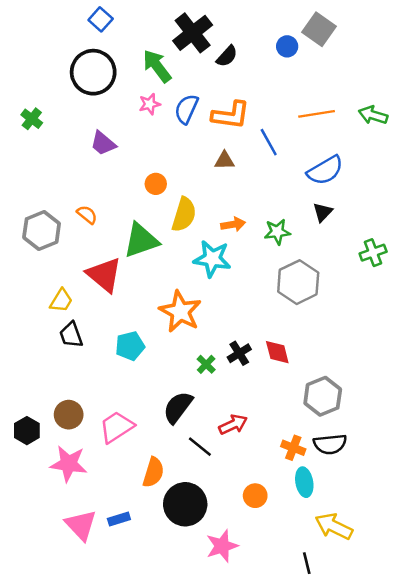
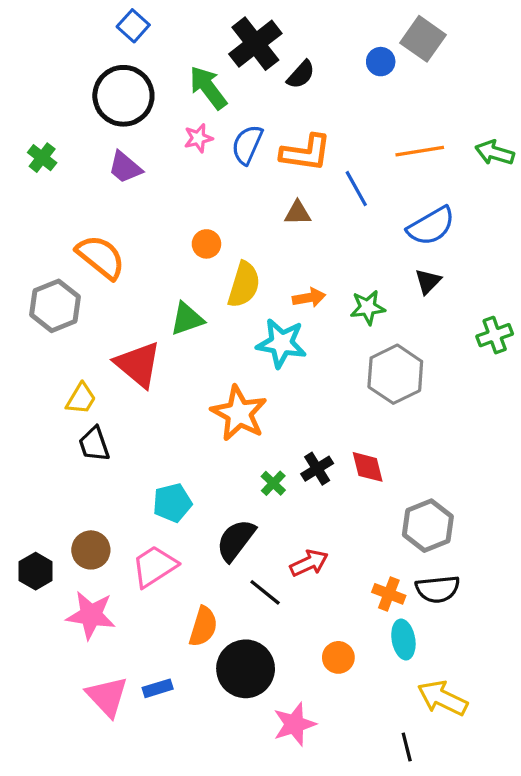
purple trapezoid: (103, 143) -> (125, 167), moved
orange semicircle: (87, 215) -> (101, 257), moved, size x1.8
green triangle: (141, 240) -> (187, 319), size x0.7
cyan pentagon: (130, 346) -> (172, 503), moved

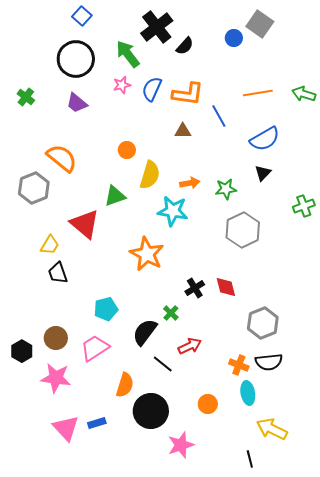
green cross: (273, 483) -> (171, 313), moved

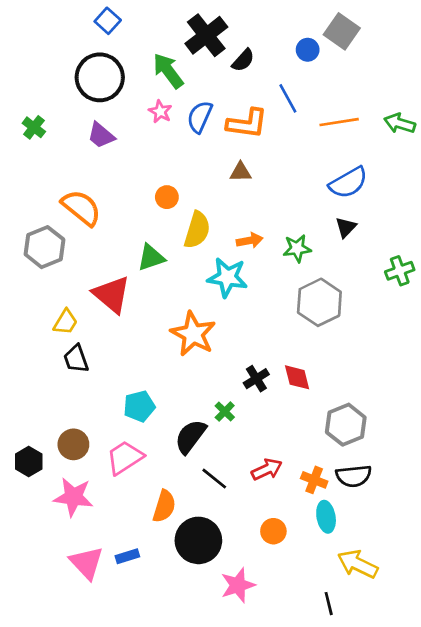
pink star: (122, 85) -> (160, 112), turned -30
blue line: (219, 116) -> (288, 98), moved
red arrow: (190, 346) -> (267, 469), moved

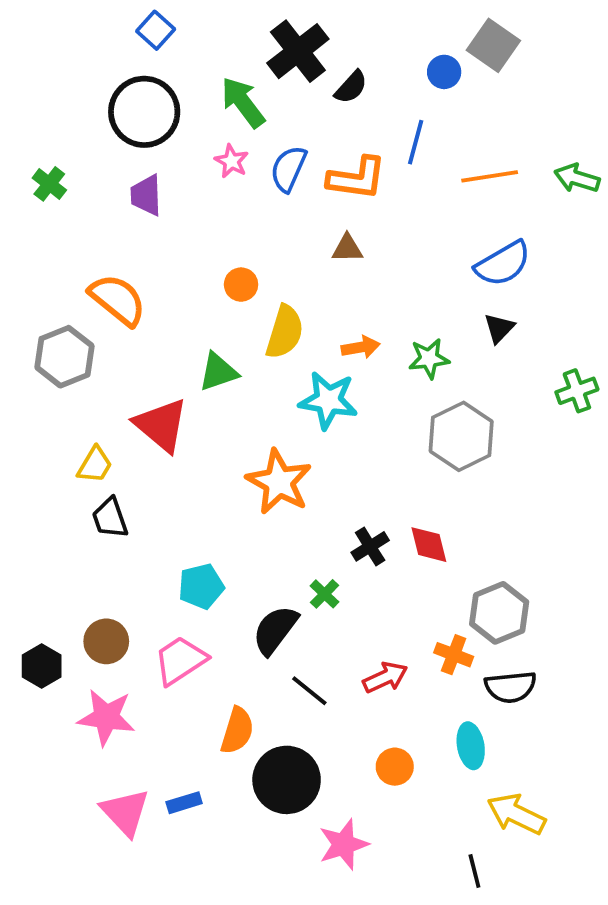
blue line: (288, 98) -> (416, 142), turned 44
purple trapezoid: (101, 135) -> (146, 195), turned 48
orange cross: (314, 480) -> (454, 655), moved

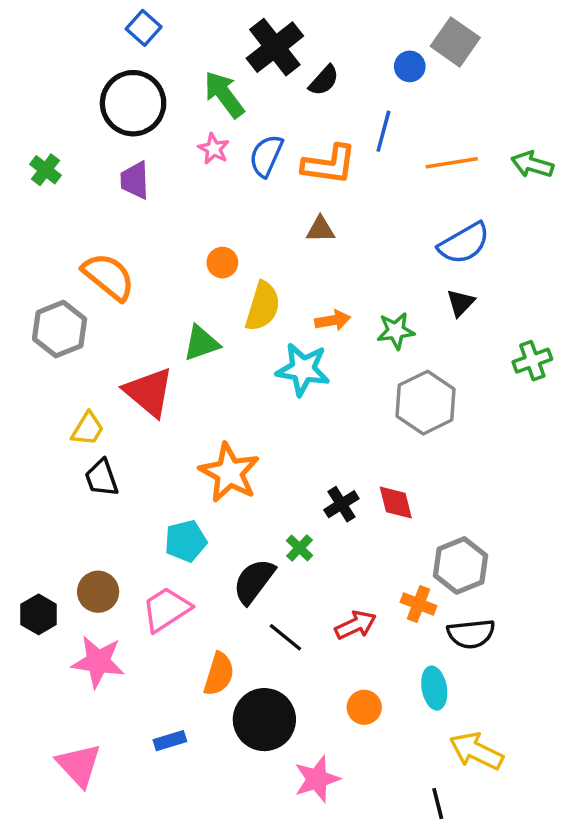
orange star: (279, 482) -> (229, 473), moved
pink triangle: (125, 812) -> (79, 765), moved

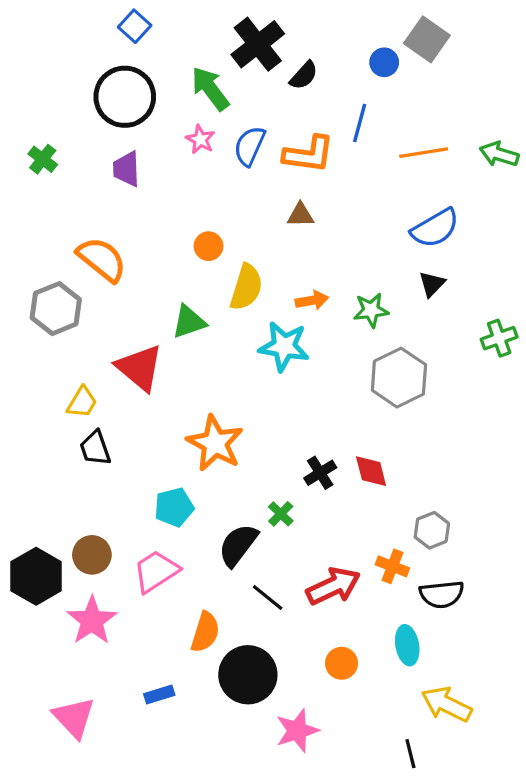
gray hexagon: (461, 565) -> (432, 530), size x0.7
black hexagon: (39, 614) -> (36, 576), size x1.5
red arrow: (355, 625) -> (333, 586), size x1.4
pink star: (98, 662) -> (92, 621), turned 30

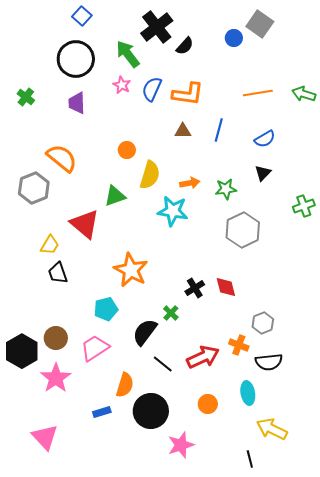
blue line: (360, 123) -> (219, 130), moved
blue semicircle: (435, 228) -> (265, 139), size x0.7
blue rectangle: (159, 694) -> (102, 412), moved

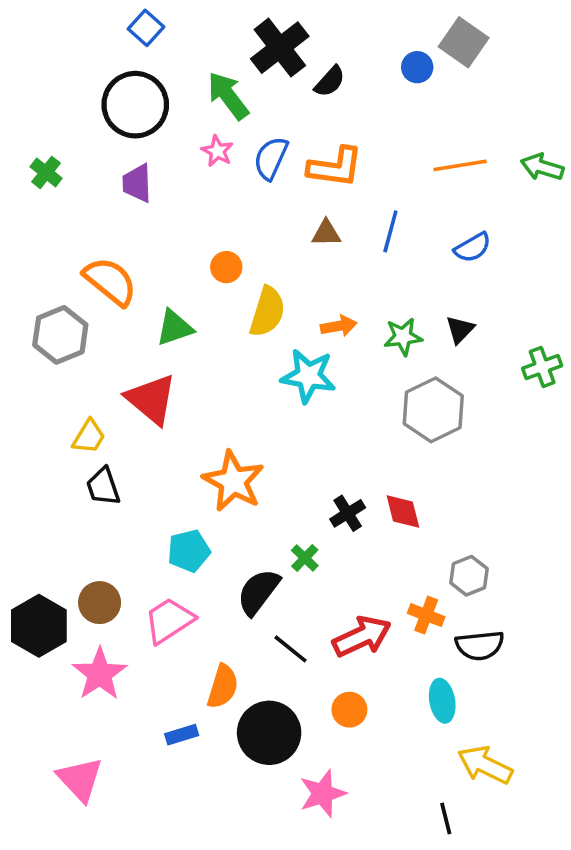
black triangle: (263, 173) -> (460, 330), moved
green triangle: (115, 196) -> (175, 328), moved
orange circle: (208, 404) -> (349, 710), moved

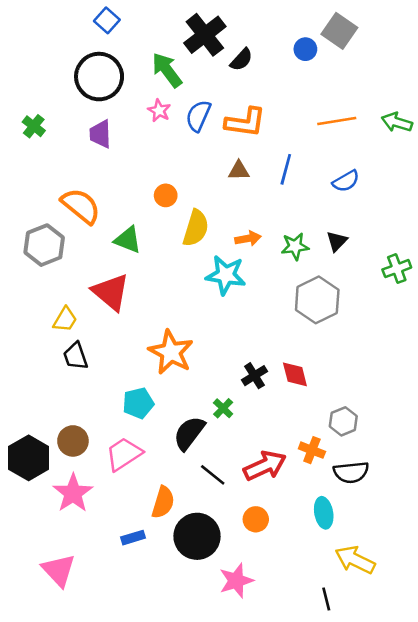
green triangle: (175, 328) -> (128, 240), turned 40

